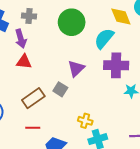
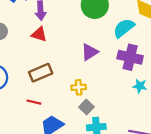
gray square: (60, 89) -> (86, 107), moved
yellow cross: (85, 121) -> (79, 87), moved, turned -32

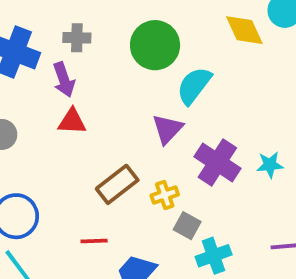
cyan semicircle: (124, 28) -> (194, 86), moved
purple cross: (130, 57) -> (217, 162), moved, turned 35
brown rectangle: (41, 73) -> (117, 184), moved

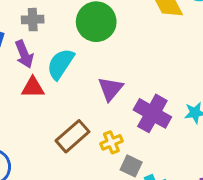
cyan semicircle: (194, 86) -> (61, 64), moved

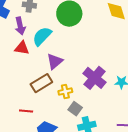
purple triangle: (110, 89) -> (55, 61), moved

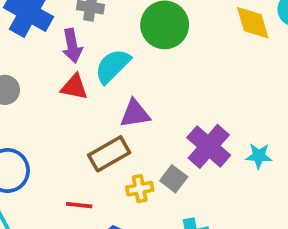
purple triangle: (55, 61) -> (135, 114), turned 30
yellow cross: (65, 91) -> (140, 189), moved
gray square: (75, 109) -> (174, 179), moved

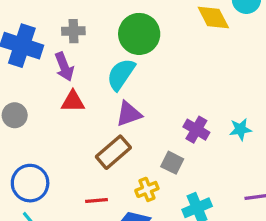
cyan semicircle: (113, 66) -> (121, 74), moved
purple cross: (209, 146) -> (196, 130), size x0.7
yellow cross: (140, 189) -> (147, 189), moved

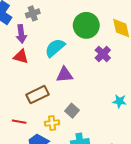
gray cross: (73, 31) -> (33, 13), turned -32
green circle: (139, 34) -> (86, 25), moved
purple triangle: (129, 114) -> (64, 75), moved
purple cross: (196, 130) -> (103, 54), moved

